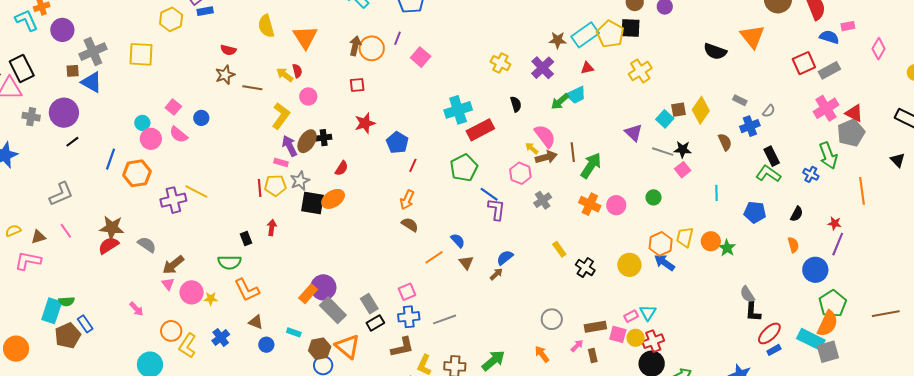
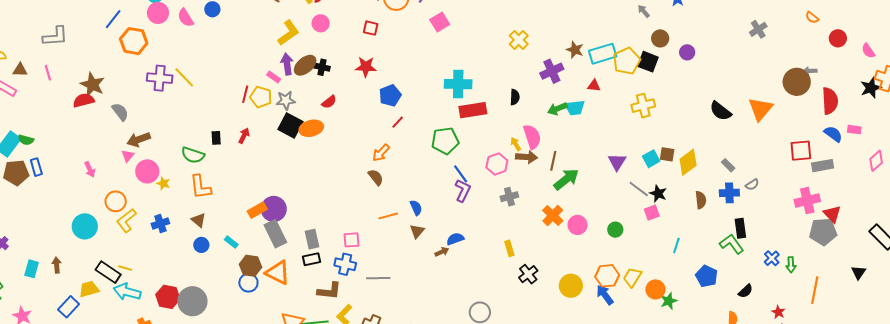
yellow cross: (500, 63) -> (519, 40), moved
green arrow: (828, 156) -> (791, 265), moved, size x0.6
orange triangle: (348, 346) -> (278, 273), turned -32

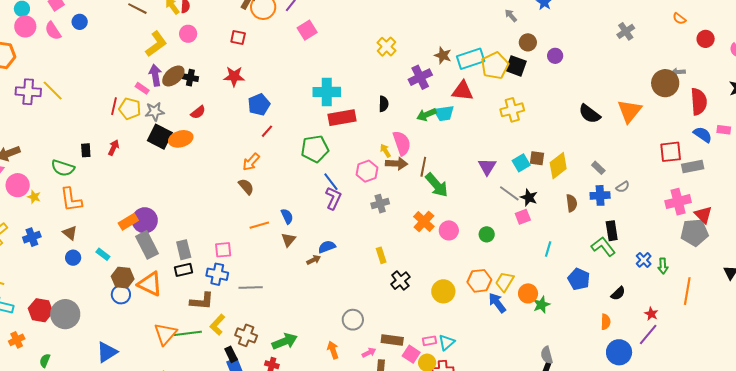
red triangle: (594, 86) -> (463, 91), size x1.6
green arrow: (566, 179) -> (437, 185), turned 88
blue arrow: (605, 295) -> (497, 303), moved

